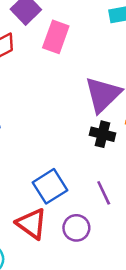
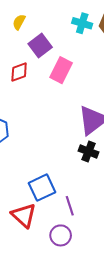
purple line: (104, 193) -> (70, 206), moved
purple circle: (76, 228) -> (61, 235), moved

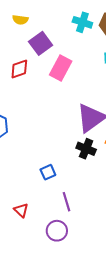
yellow semicircle: (19, 22) -> (20, 20), turned -112
blue square: (42, 188) -> (48, 172), moved, size x0.6
red triangle: (24, 215) -> (21, 210), size x0.6

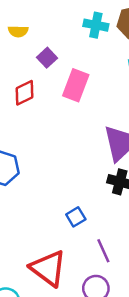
purple square: (41, 43) -> (47, 58), size x0.7
red triangle: (21, 210) -> (48, 268), size x2.0

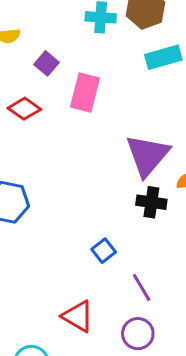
red diamond: (24, 93) -> (24, 109), turned 68
red triangle: (48, 268) -> (78, 316), size x0.7

